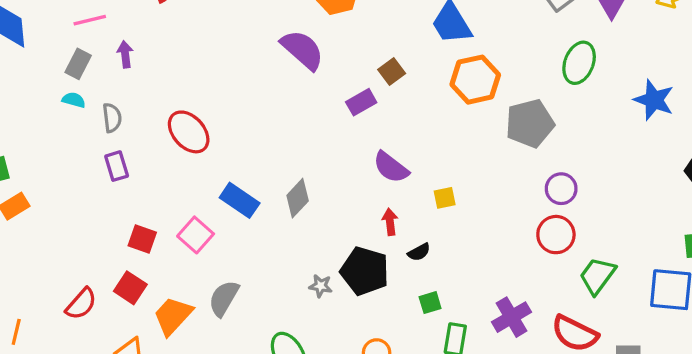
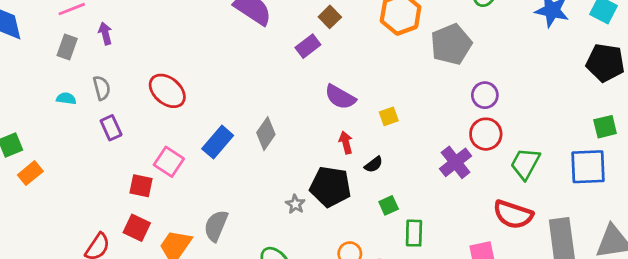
cyan semicircle: (74, 100) -> (66, 98), moved
blue rectangle: (240, 200) -> (218, 142), turned -76
pink square: (196, 235) -> (169, 162), moved
gray star: (321, 286) -> (295, 204), turned 30
purple cross: (512, 317) -> (456, 162), moved

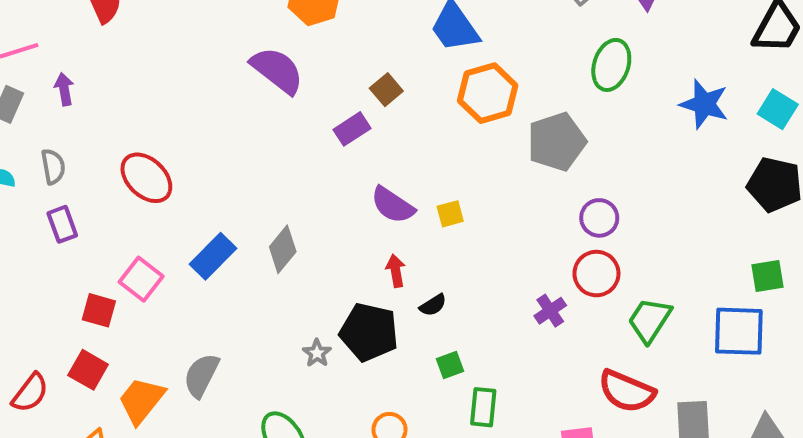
yellow square: (389, 116) -> (450, 214), moved
purple cross: (456, 162) -> (550, 311), size x0.7

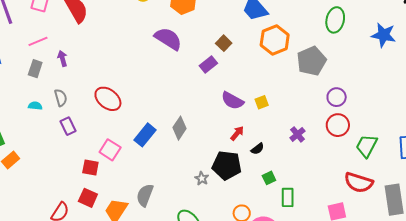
red arrow: (396, 271) -> (237, 133), turned 56
purple cross: (550, 311) -> (297, 134), moved

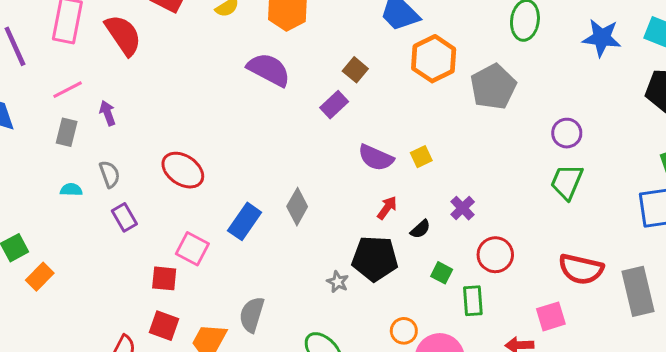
purple circle: (337, 97) -> (567, 133), moved
red circle: (338, 125) -> (495, 255), moved
purple cross: (297, 134) -> (463, 208), moved
green trapezoid: (367, 146) -> (567, 182), moved
green square: (269, 178) -> (442, 273), turned -32

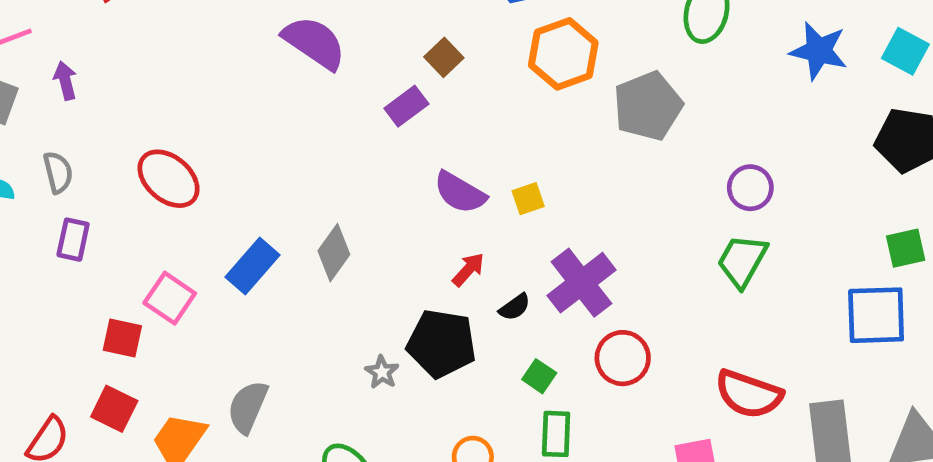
purple cross: (463, 208) -> (581, 283), size x1.8
purple rectangle: (124, 217) -> (73, 240), turned 36
green rectangle: (473, 301) -> (556, 434), moved

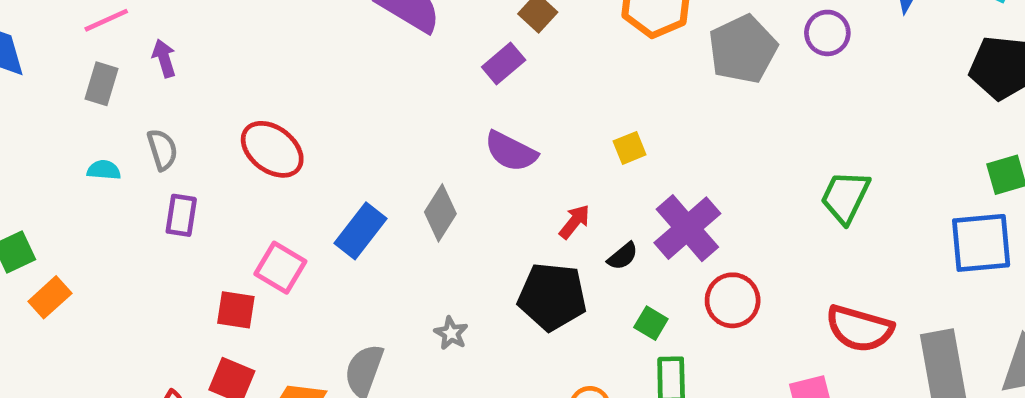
purple circle: (750, 188) -> (827, 33), moved
purple semicircle: (460, 193) -> (511, 151), moved
gray star: (382, 372) -> (451, 333), moved

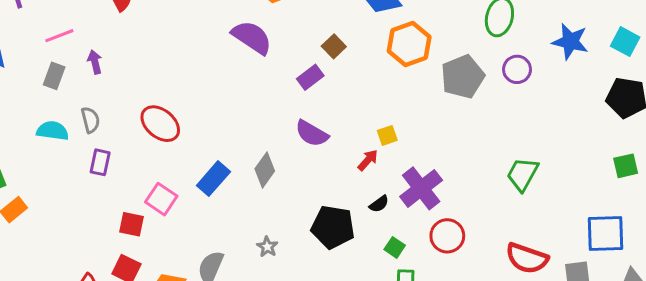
cyan semicircle: (104, 170) -> (53, 131), size x1.5
red arrow: (574, 222) -> (368, 160), moved
blue square: (981, 243) -> (606, 233), moved

